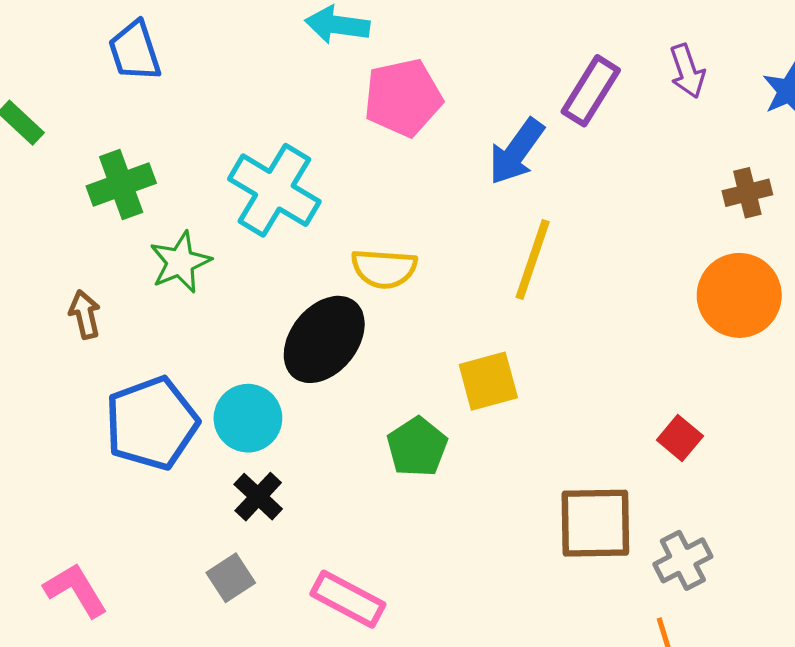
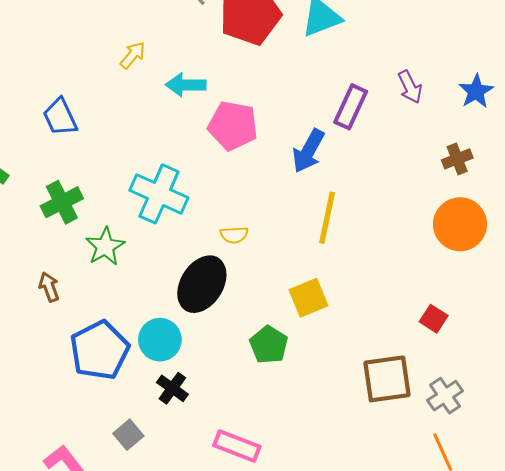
pink pentagon: (403, 98) -> (233, 126), turned 30
yellow semicircle: (384, 269) -> (234, 235), size x0.7
gray square: (231, 578) -> (128, 435), moved

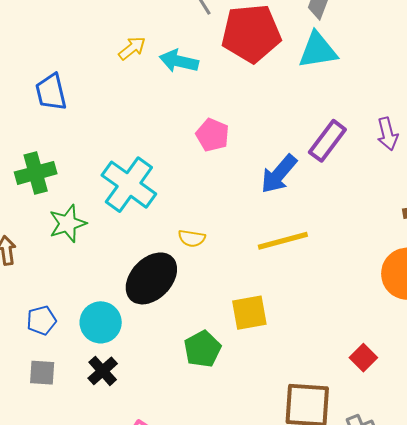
cyan arrow: (186, 85) -> (179, 61), moved
pink pentagon: (233, 126) -> (212, 135), size x0.7
yellow line: (327, 218) -> (283, 241), turned 51
blue pentagon: (100, 350) -> (41, 320), size x0.5
gray square: (128, 435) -> (42, 373), moved, turned 32

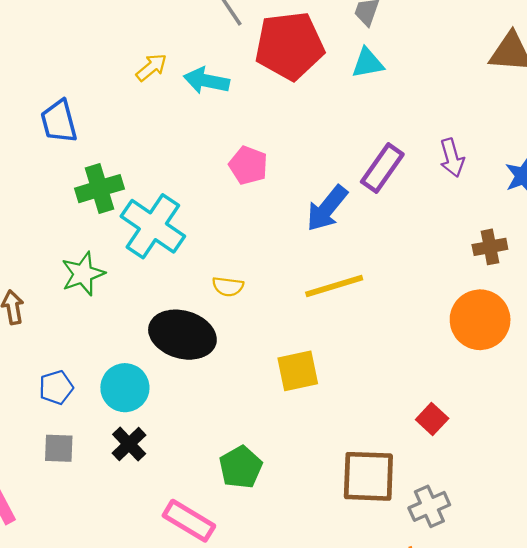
cyan triangle: (318, 50) -> (368, 63), size x0.7
green cross: (36, 173) -> (100, 189), moved
black ellipse: (151, 278) -> (182, 335), turned 64
green pentagon: (202, 349) -> (241, 467), moved

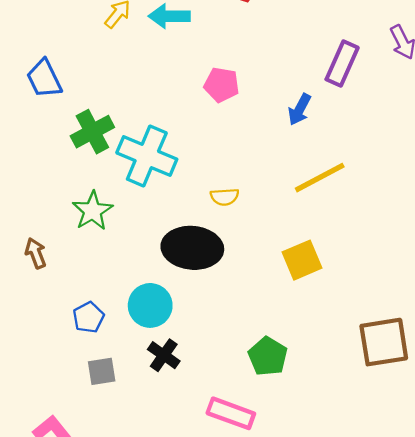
blue arrow: (327, 208) -> (300, 109), size x0.7

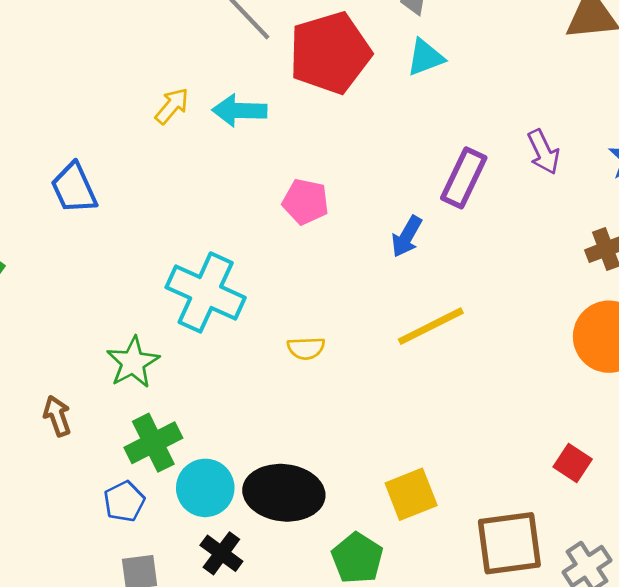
green cross: (92, 132) -> (153, 443), moved
black ellipse: (192, 248) -> (284, 493), moved
yellow square: (302, 260) -> (411, 494), moved

